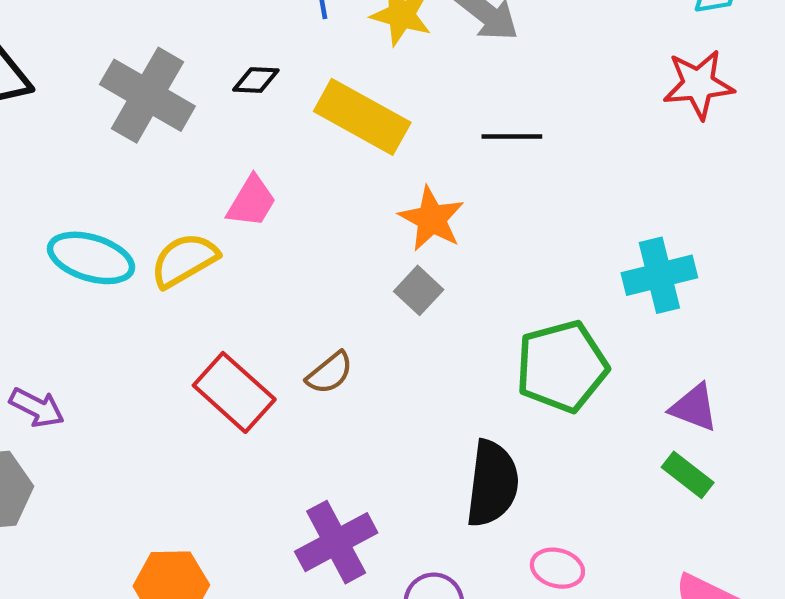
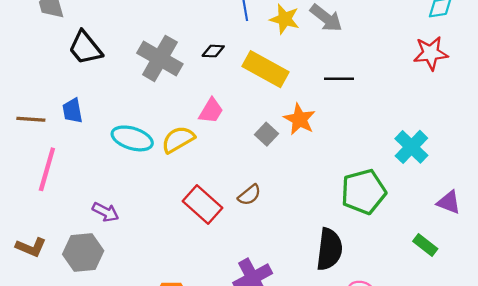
cyan cross: (659, 275) -> (411, 147), turned -32
gray square: (419, 290) -> (266, 134), moved
purple triangle: (694, 408) -> (449, 202), moved

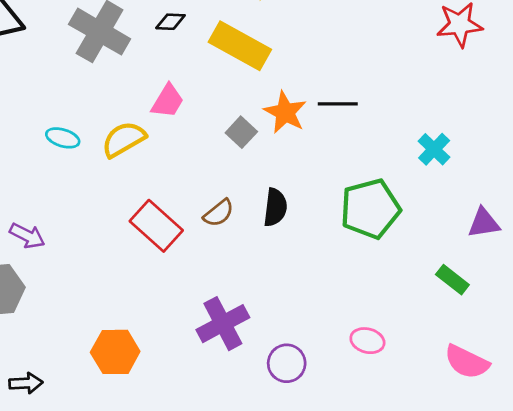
black line: (339, 79) -> (338, 104), moved
cyan ellipse: (132, 138) -> (63, 138), size x0.6
cyan cross: (411, 147) -> (434, 149), size x0.7
purple triangle: (449, 202) -> (484, 223), turned -30
black semicircle: (329, 249) -> (275, 207), moved, size x0.7

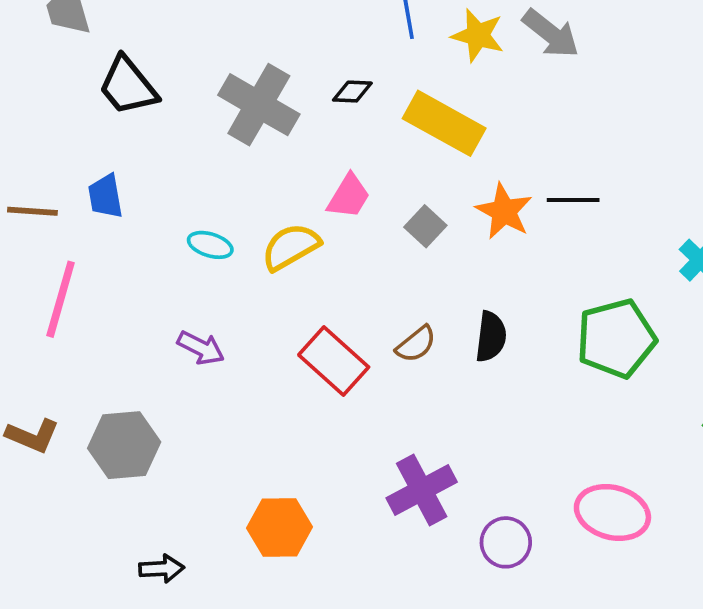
gray square: (241, 132) -> (425, 226), moved
purple arrow: (27, 236) -> (201, 348), moved
pink ellipse: (367, 341) -> (612, 512), size x1.6

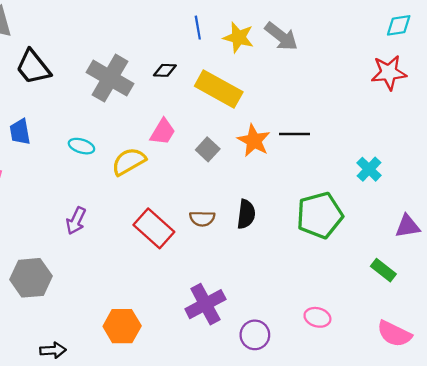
cyan ellipse: (210, 245) -> (81, 146), moved
brown semicircle: (416, 344) -> (202, 219), turned 40
purple arrow: (201, 348) -> (76, 221), turned 88
pink ellipse: (612, 512) -> (317, 317), size x0.6

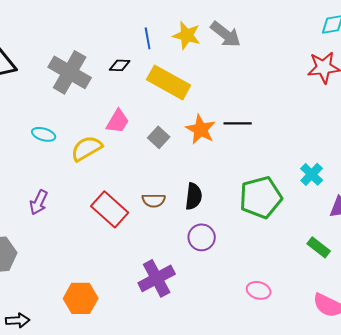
blue line: (198, 28) -> (148, 38), moved
cyan cross: (369, 169) -> (312, 174), moved
purple circle: (255, 335) -> (202, 237), moved

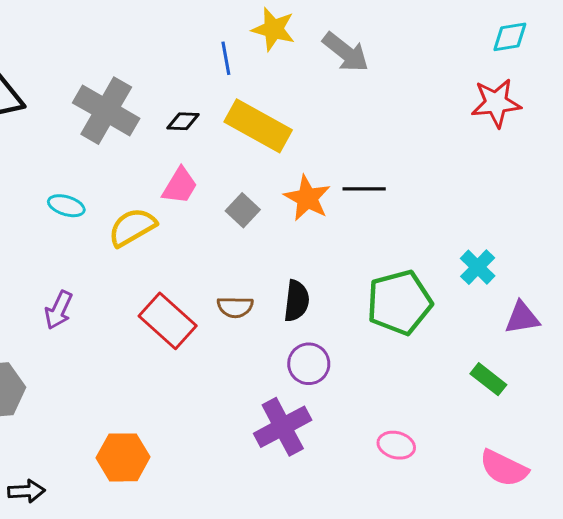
yellow star: (187, 35) -> (273, 29), moved
black diamond: (120, 65) -> (183, 121), moved
purple cross: (157, 278) -> (283, 427), moved

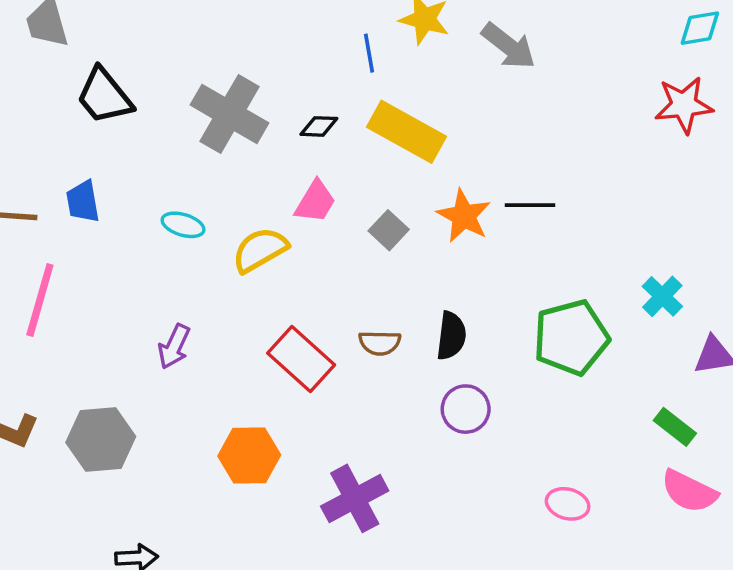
purple cross: (283, 427) -> (355, 498), moved
orange hexagon: (123, 457) -> (249, 456), moved
pink semicircle: (504, 468) -> (689, 491), moved

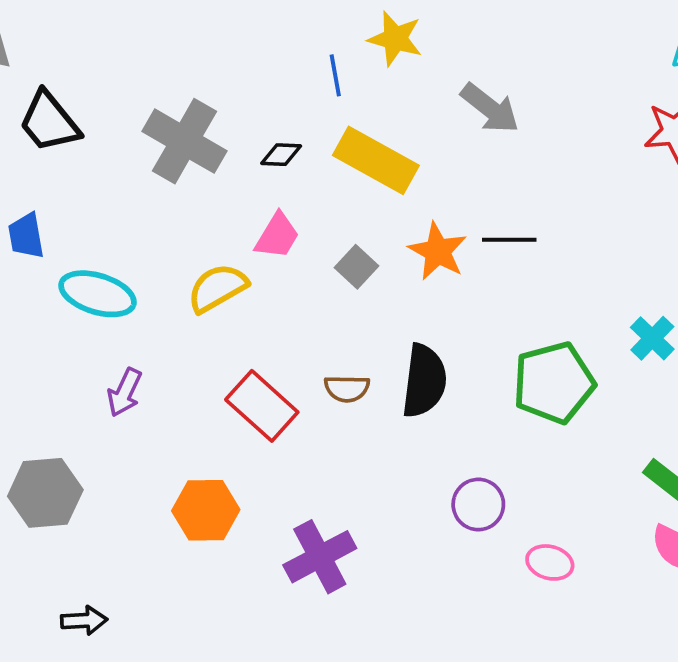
gray arrow: (509, 46) -> (490, 108), moved
cyan ellipse: (183, 225) -> (98, 294), moved, size x1.6
black semicircle: (451, 336) -> (424, 381), size x1.4
purple circle: (466, 409) -> (478, 505), moved

